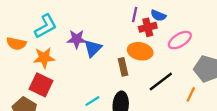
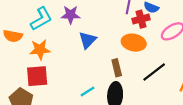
purple star: (77, 39) -> (71, 15), moved
brown rectangle: (123, 67) -> (117, 68), moved
red square: (41, 85) -> (37, 76), turned -30

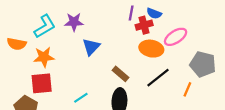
orange ellipse: (134, 43) -> (151, 49), moved
brown rectangle: (117, 68) -> (121, 74), turned -35
cyan line: (87, 92) -> (81, 98), moved

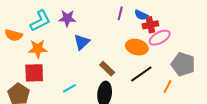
red cross: (144, 25) -> (150, 25), moved

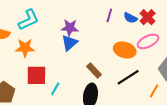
purple star: (67, 18) -> (70, 28), moved
red cross: (150, 25) -> (148, 17), moved, turned -35
red square: (34, 73) -> (36, 75), moved
cyan line: (69, 88) -> (55, 89), turned -32

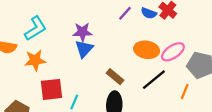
purple line: (109, 15) -> (125, 13), turned 32
pink ellipse: (148, 41) -> (173, 52), moved

